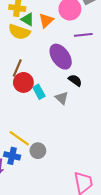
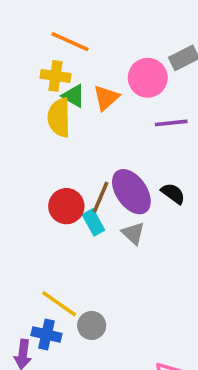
yellow semicircle: (19, 32) -> (59, 118), turned 70
purple ellipse: (61, 57) -> (131, 192), moved
brown line: (17, 68) -> (101, 197), moved
black semicircle: (75, 80) -> (173, 193), moved

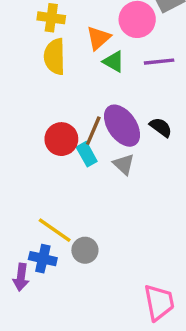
green triangle: (74, 96) -> (114, 62), moved

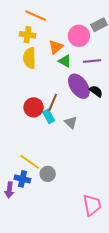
purple ellipse: (122, 126) -> (79, 86), moved
black semicircle: (161, 127) -> (96, 91), moved

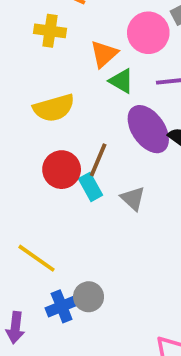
yellow semicircle: (30, 58) -> (54, 108), moved, turned -105
yellow line: (30, 162) -> (37, 258), moved
blue cross: (22, 179) -> (62, 306), moved, turned -35

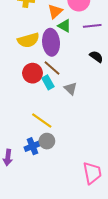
purple ellipse: (148, 129) -> (51, 42), moved, turned 30
brown line: (98, 160) -> (52, 68), turned -72
yellow line: (37, 258) -> (42, 120), moved

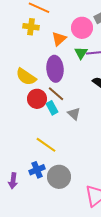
green triangle: (64, 26) -> (81, 53), moved, turned 32
yellow semicircle: (28, 40) -> (26, 77), moved, turned 50
gray circle: (47, 141) -> (59, 177), moved, size x1.5

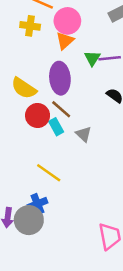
pink circle: (82, 28) -> (67, 21), moved
gray circle: (59, 177) -> (29, 220), moved

